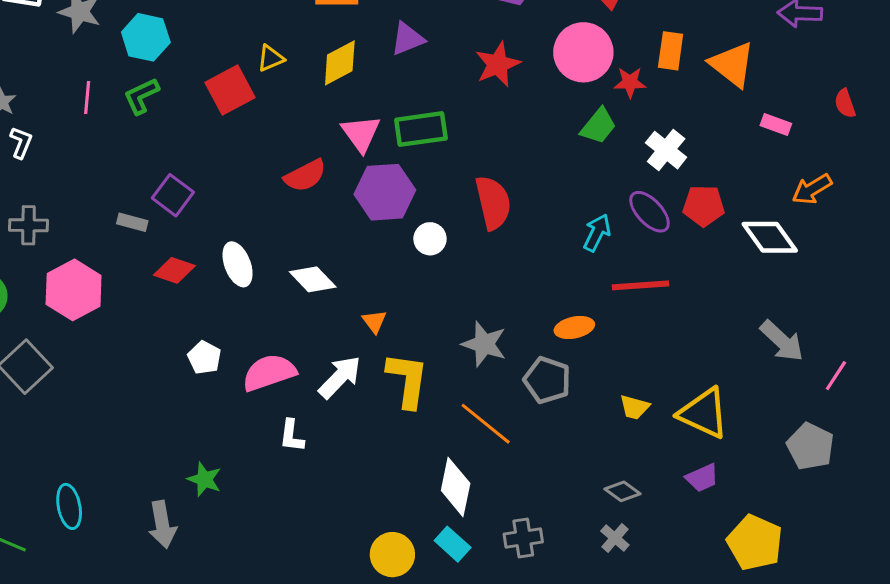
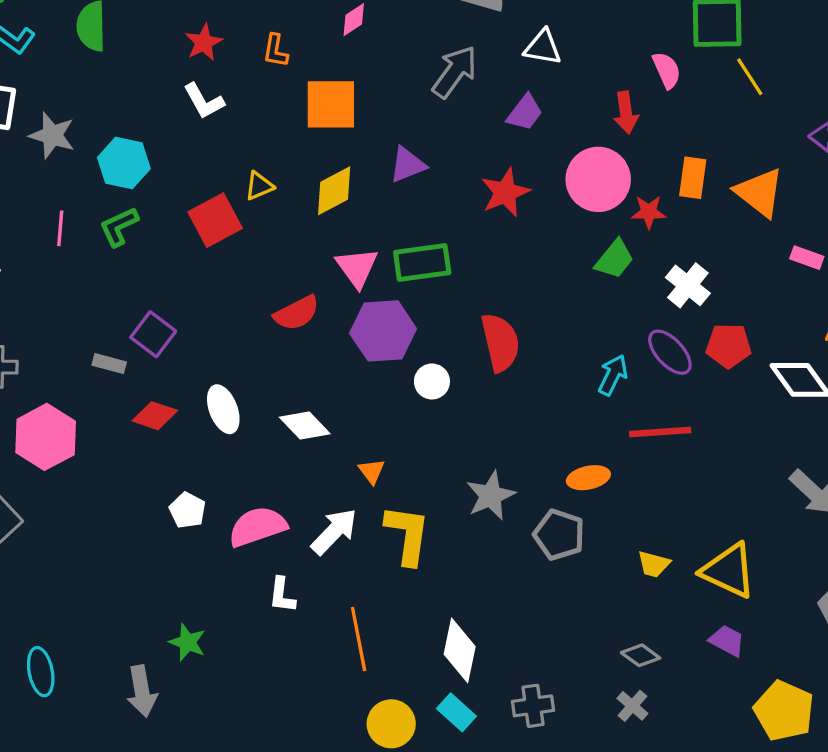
gray star: (484, 344) -> (491, 496), turned 30
orange line: (486, 424) -> (359, 639), moved, turned 40
purple trapezoid: (702, 478) -> (727, 641), turned -128

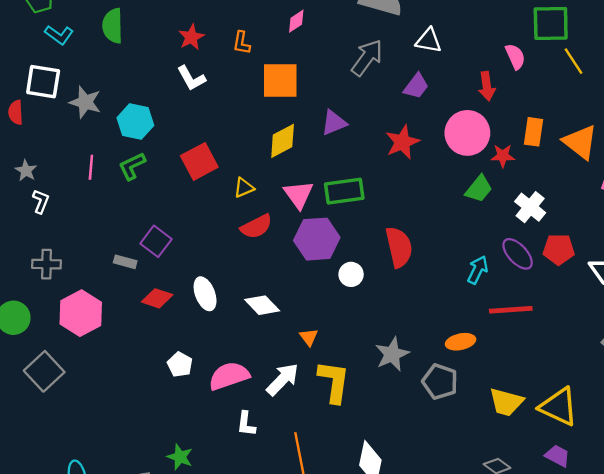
yellow triangle: (259, 186) -> (244, 188), moved
yellow trapezoid: (654, 564) -> (506, 402), size x1.5

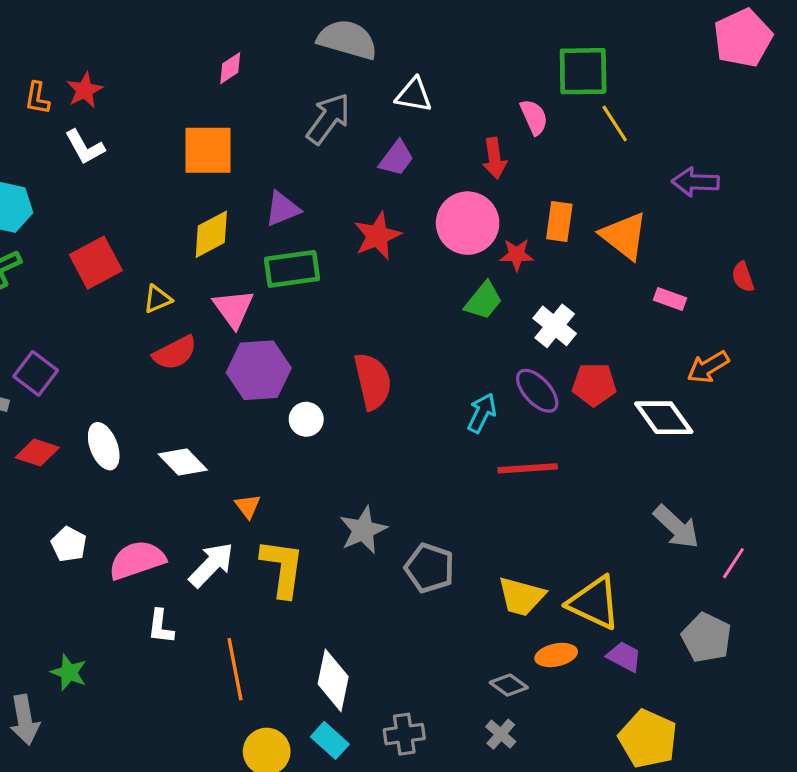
orange L-shape: (242, 43) -> (37, 98), moved
green rectangle: (344, 191) -> (292, 269), moved
orange ellipse: (461, 342) -> (556, 655), moved
purple trapezoid: (558, 456) -> (624, 657), moved

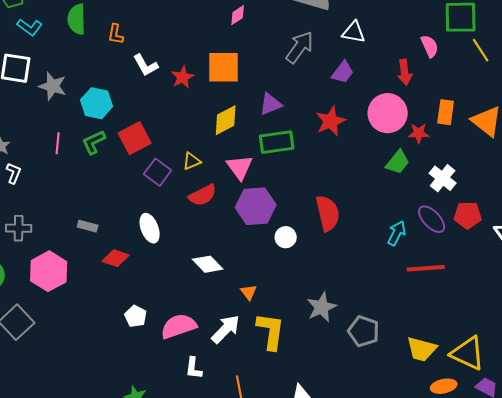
red star: (85, 90) -> (183, 77), moved
red square: (96, 263) -> (135, 138), moved
purple square: (36, 373) -> (158, 172), moved
white ellipse: (104, 446) -> (150, 228), moved

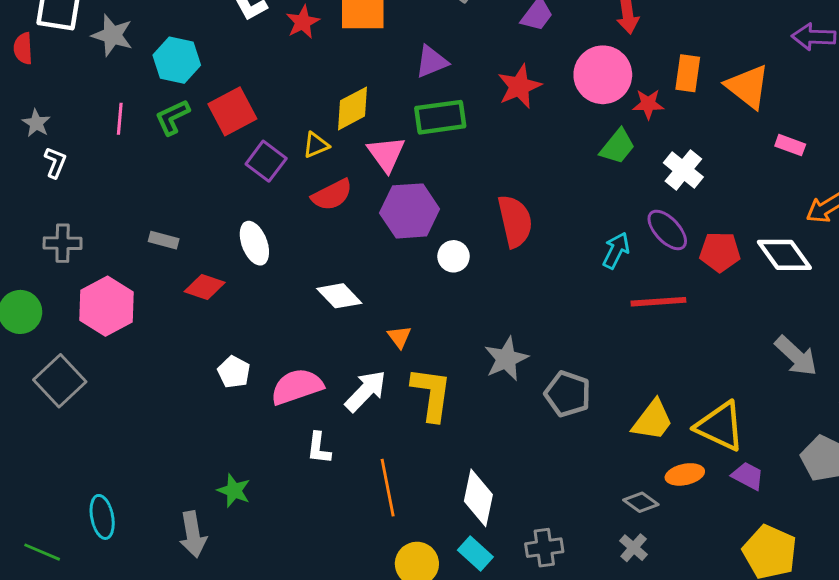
yellow diamond: (226, 120) -> (352, 108), moved
red pentagon: (468, 215) -> (720, 252), moved
yellow trapezoid: (422, 349) -> (653, 420), turned -68

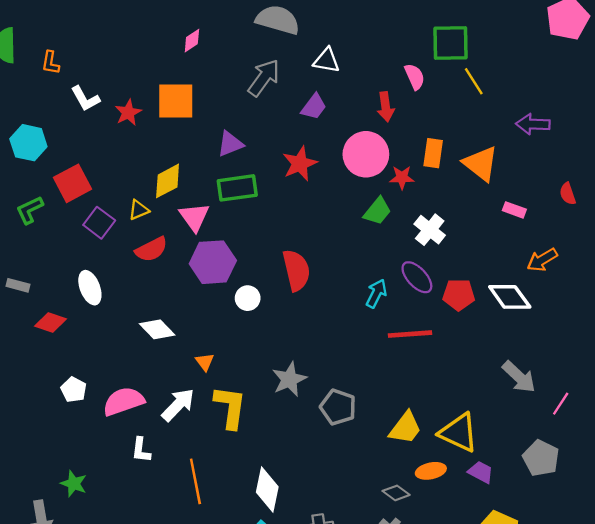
green L-shape: (172, 117) -> (30, 210), moved

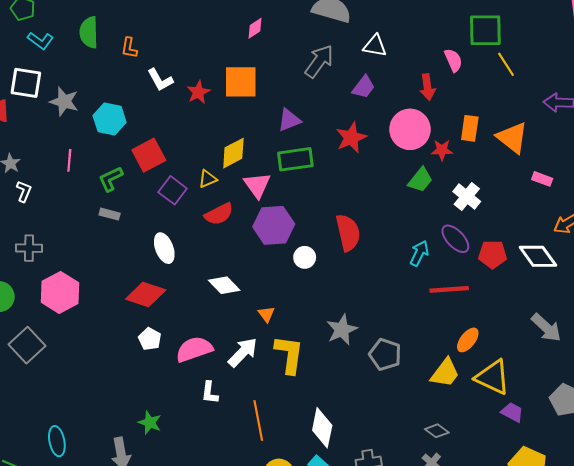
gray rectangle: (18, 285) -> (110, 214), moved
red diamond: (50, 322) -> (146, 295), moved, size x1.4
orange ellipse: (431, 471) -> (468, 340), moved, turned -40

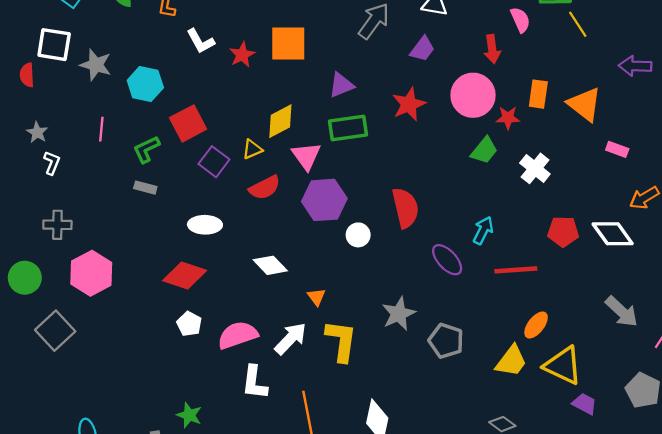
purple ellipse: (455, 239) -> (447, 260), moved
white ellipse: (164, 248) -> (205, 225), turned -68
white L-shape: (210, 393) -> (255, 382), size x1.4

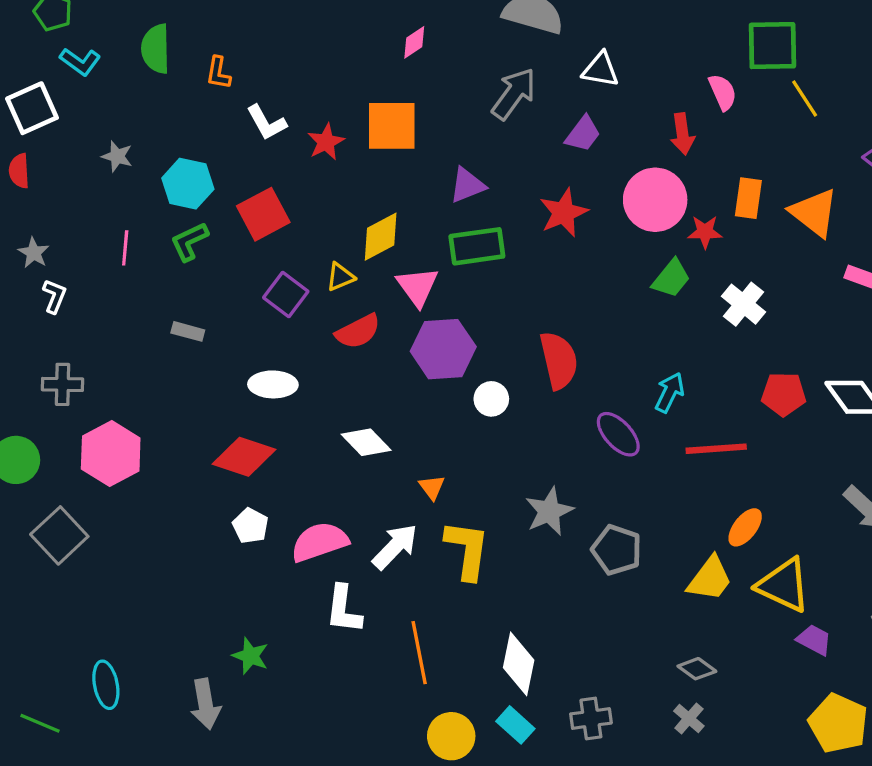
white square: (54, 45) -> (32, 108), moved, turned -33
gray star: (96, 65) -> (117, 156), size x0.7
red square: (188, 123) -> (263, 214), moved
green L-shape: (146, 149) -> (189, 241), moved

